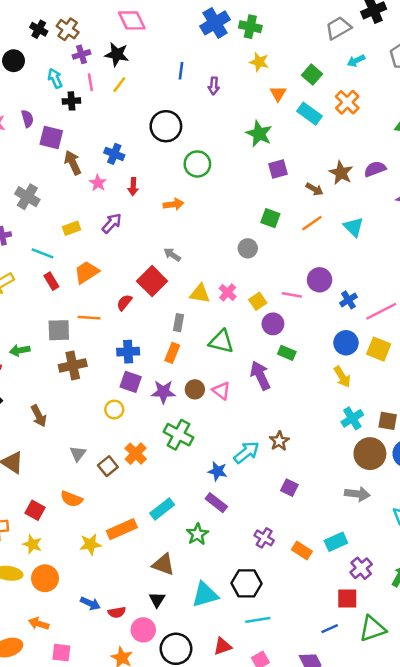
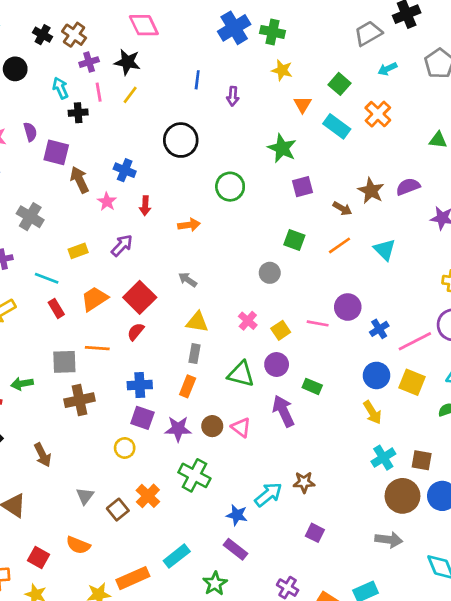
green circle: (197, 164) -> (230, 187), moved
red square: (152, 281) -> (140, 297), moved
yellow triangle: (200, 294) -> (197, 322), moved
purple circle: (273, 324) -> (277, 365), moved
brown star: (279, 441) -> (304, 482), turned 30

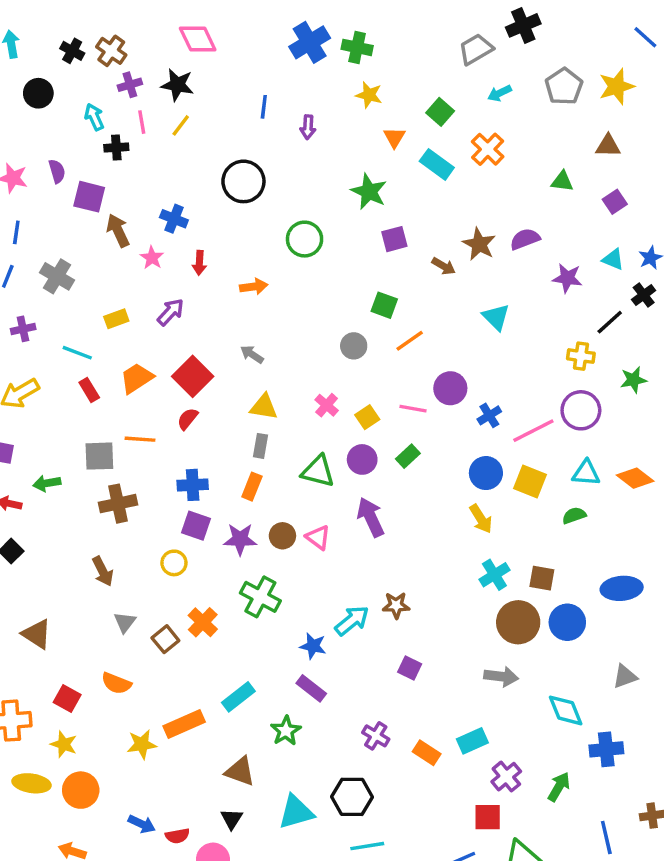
orange line: (340, 245) -> (410, 341), moved
green rectangle: (312, 386) -> (408, 456), moved, turned -66
brown arrow: (43, 455) -> (103, 571), moved

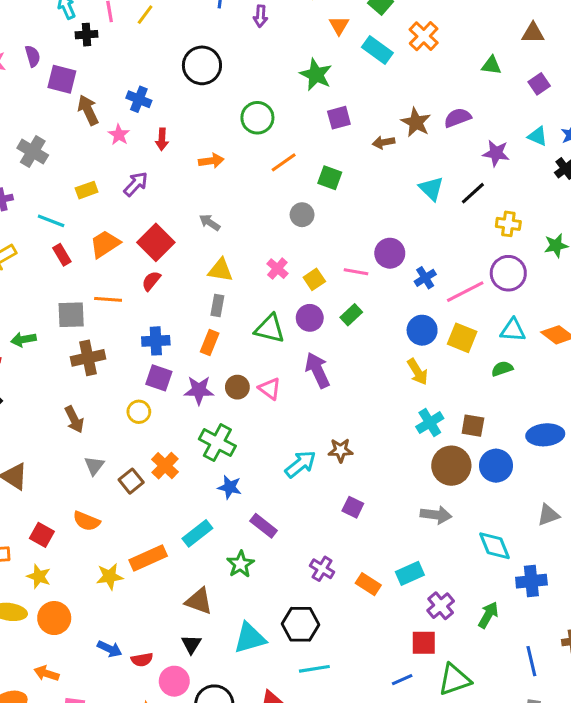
brown arrow: (444, 266) -> (384, 142), turned 140
black line: (610, 322) -> (473, 193), moved
orange line: (410, 341) -> (284, 162), moved
blue star: (313, 646) -> (230, 487), moved

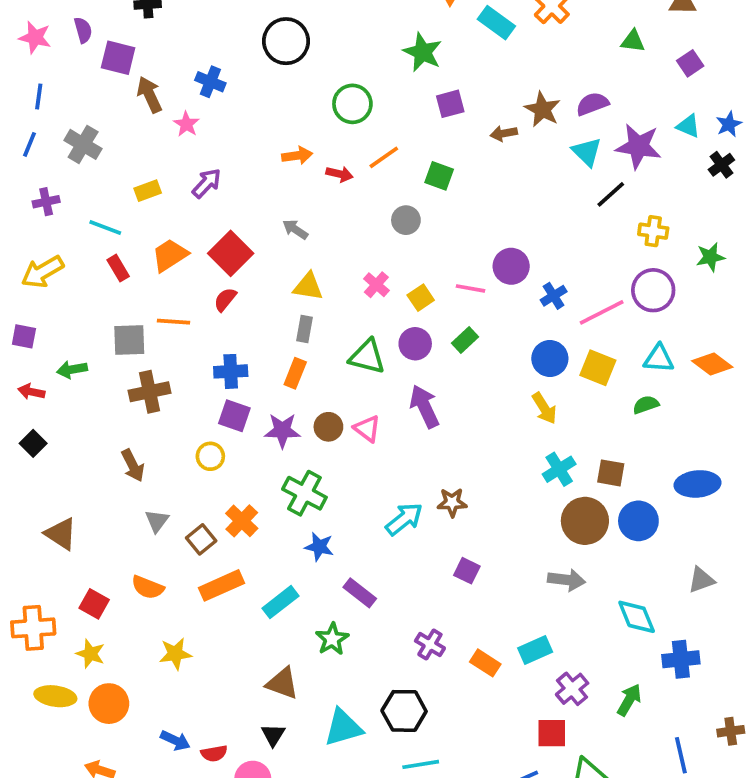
red arrow: (162, 139) -> (340, 174), moved, turned -80
purple star: (496, 153) -> (638, 146), size x1.4
cyan triangle: (431, 189) -> (587, 152), moved
orange rectangle: (148, 558) -> (221, 585), moved

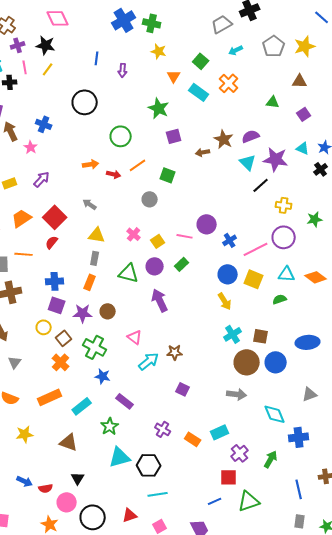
pink triangle: (367, 429) -> (135, 337), moved
brown square: (201, 539) -> (64, 338), moved
brown triangle: (282, 683) -> (69, 442), moved
cyan triangle: (343, 728) -> (120, 457), moved

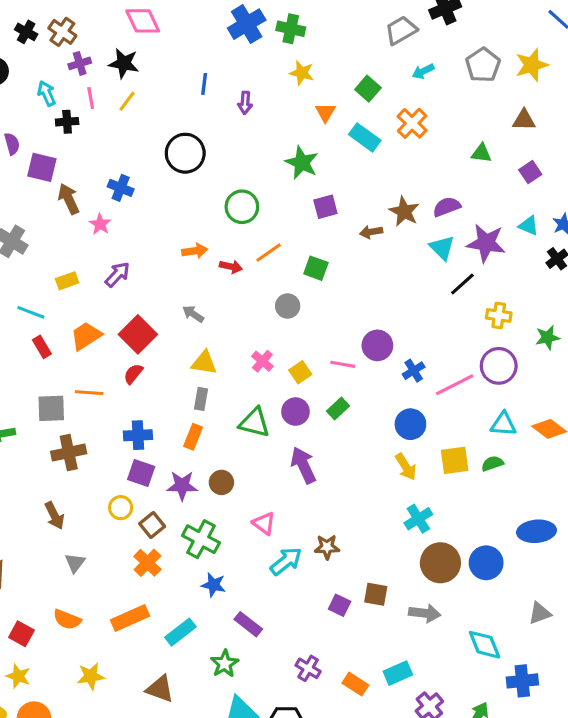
yellow square: (254, 279) -> (455, 460), moved, turned -30
brown square: (261, 336) -> (376, 594), moved

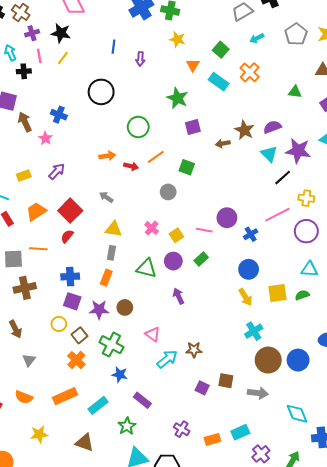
pink line: (455, 385) -> (277, 215), moved
purple arrow: (303, 465) -> (178, 296), size x0.7
orange rectangle: (355, 684) -> (212, 439), turned -49

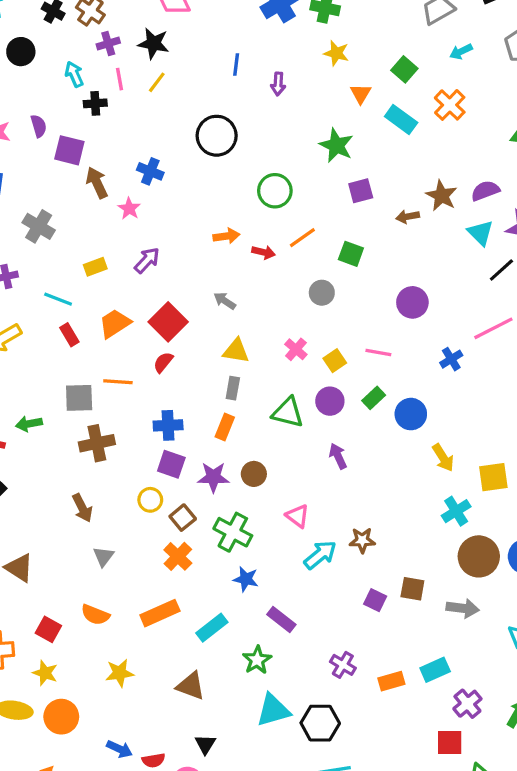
purple circle: (227, 218) -> (412, 302), moved
blue circle: (249, 269) -> (411, 414), moved
yellow square: (277, 293) -> (493, 477), moved

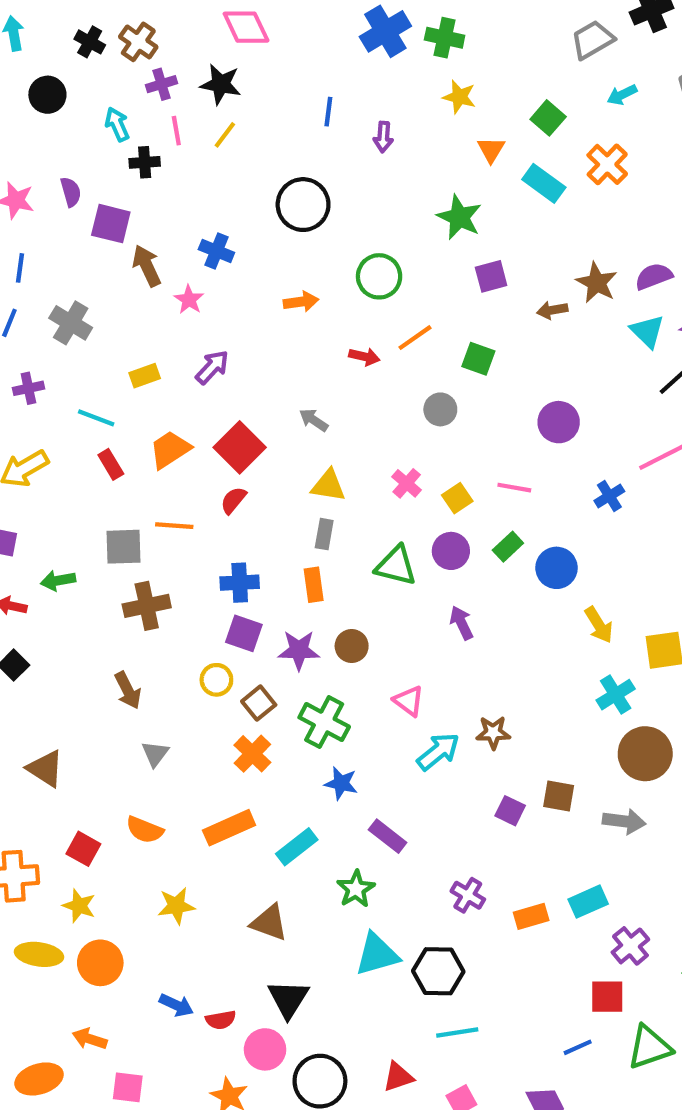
orange arrow: (226, 236) -> (301, 302), moved
orange rectangle: (225, 427) -> (314, 585), turned -30
black triangle: (205, 744) -> (288, 999), size x1.5

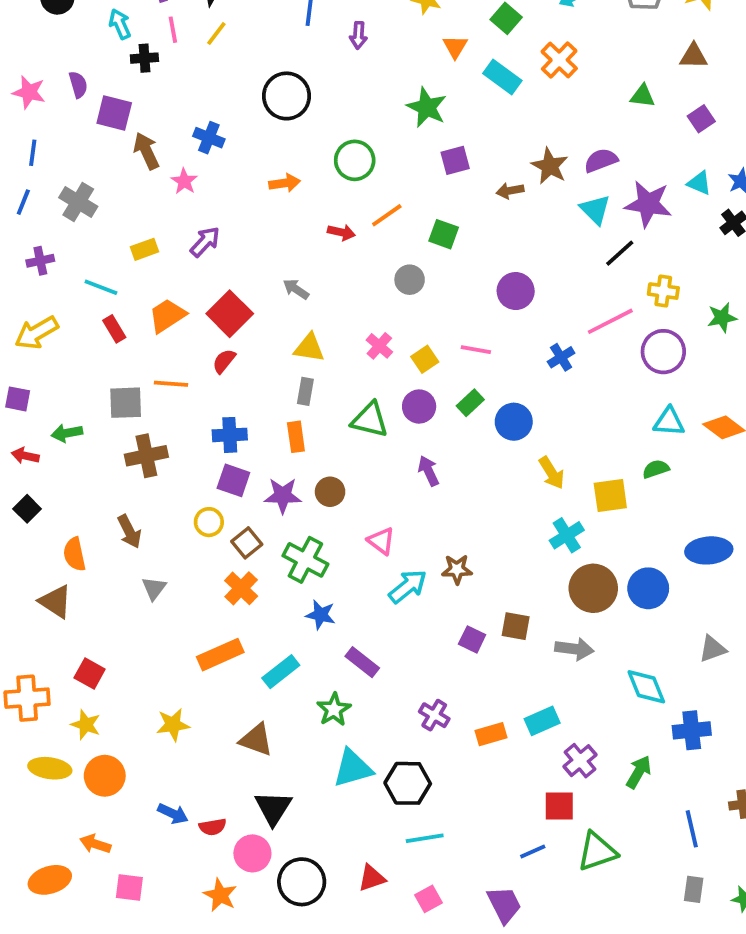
orange semicircle: (145, 830) -> (74, 554), moved, turned 56

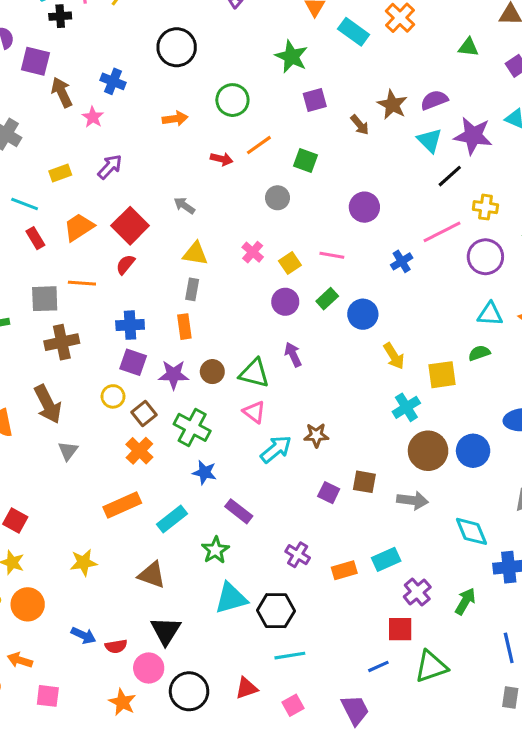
brown arrow: (510, 191) -> (360, 125), turned -120
green triangle: (370, 420) -> (254, 373), moved
brown arrow: (129, 531) -> (48, 404), size x1.4

